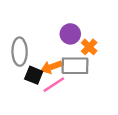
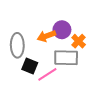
orange arrow: (51, 67) -> (46, 36), moved

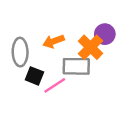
purple circle: (62, 30) -> (105, 34), moved
orange cross: (79, 41) -> (91, 47), size x1.5

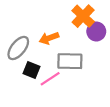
orange cross: (91, 47) -> (83, 16), moved
gray ellipse: (20, 52) -> (18, 48), turned 40

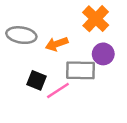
purple circle: (96, 32) -> (103, 54), moved
gray ellipse: (18, 48) -> (21, 35), moved, turned 60

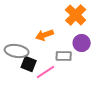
gray ellipse: (21, 35) -> (17, 51), moved
gray rectangle: (81, 70) -> (64, 56), size x0.7

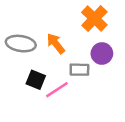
orange arrow: (45, 35) -> (56, 44), turned 72
gray ellipse: (17, 51) -> (21, 44), moved

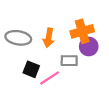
orange cross: (94, 19) -> (82, 31), moved, turned 30
orange arrow: (56, 44) -> (49, 38), turned -132

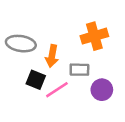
orange arrow: (49, 38) -> (52, 56), moved
purple circle: (89, 46) -> (102, 90), moved

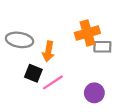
gray rectangle: (79, 70) -> (102, 47), moved
purple circle: (102, 90) -> (94, 93), moved

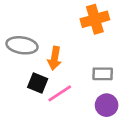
orange cross: (87, 33) -> (95, 19), moved
gray rectangle: (102, 47) -> (103, 74), moved

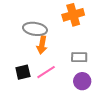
gray ellipse: (22, 45) -> (35, 29), moved
black square: (38, 83) -> (23, 72), moved, turned -35

